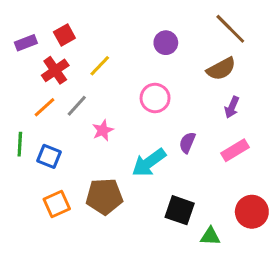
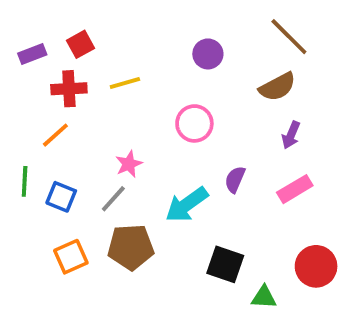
yellow line: (100, 66) -> (125, 83), turned 30
red cross: (55, 70) -> (69, 89), turned 32
gray line: (77, 106) -> (113, 199), moved

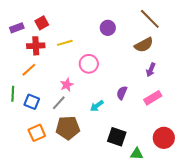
pink circle: (194, 123) -> (89, 64), moved
cyan arrow: (187, 205) -> (97, 106), size x0.6

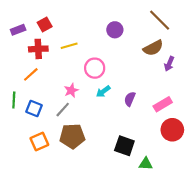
purple arrow: (151, 70) -> (169, 64), moved
cyan arrow: (97, 106) -> (103, 91), moved
red circle: (164, 138) -> (172, 130), moved

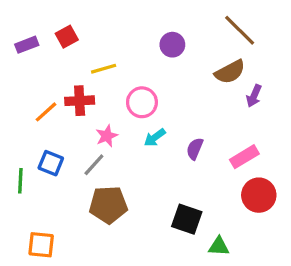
red cross: (38, 49) -> (80, 101), moved
green line: (14, 100) -> (20, 181), moved
orange square: (39, 141) -> (41, 245), moved, turned 30

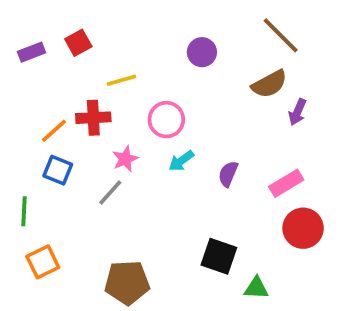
blue square: (51, 163) -> (58, 170), moved
brown pentagon: (108, 205) -> (127, 282), moved
orange square: (41, 245) -> (43, 262), moved, turned -32

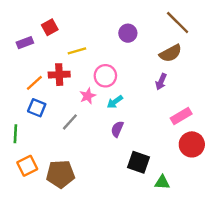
purple rectangle: (32, 52) -> (25, 43), moved
purple arrow: (297, 112) -> (161, 82), moved
pink star: (125, 159) -> (88, 96), moved
purple semicircle: (228, 174) -> (117, 129), moved
brown pentagon: (127, 282) -> (60, 174), moved

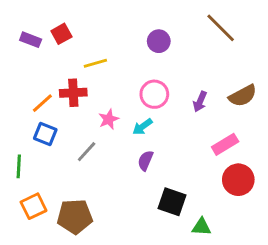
purple rectangle: (25, 43) -> (31, 40), moved, turned 42
brown semicircle: (171, 53) -> (243, 96), moved
pink circle: (105, 76) -> (154, 94), moved

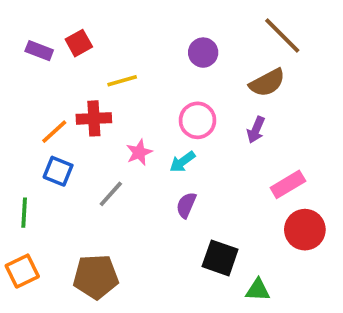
brown semicircle: (243, 96) -> (267, 83), moved
orange square: (33, 206) -> (22, 271), moved

